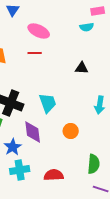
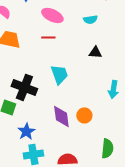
cyan semicircle: (87, 27) -> (90, 19), moved
cyan trapezoid: (48, 103) -> (59, 74), moved
purple diamond: (33, 132) -> (61, 116), moved

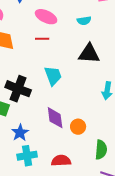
black triangle: (95, 52) -> (89, 54), size x1.6
orange circle: (84, 115) -> (78, 127), moved

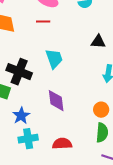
black triangle: (89, 54) -> (98, 42), moved, size x0.7
orange circle: (78, 127) -> (101, 110), moved

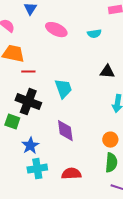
red line: (43, 22) -> (28, 72), moved

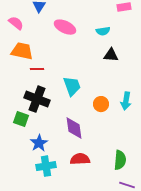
black triangle: (107, 72) -> (111, 55), moved
orange circle: (110, 140) -> (101, 104), moved
red semicircle: (71, 174) -> (80, 159), moved

